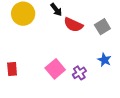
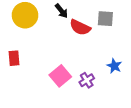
gray square: (102, 27) -> (105, 19), moved, turned 35
red rectangle: (12, 69) -> (14, 58), moved

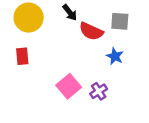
red rectangle: (14, 58) -> (22, 56), moved
blue star: (114, 66) -> (115, 56), moved

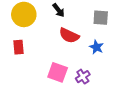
red semicircle: (91, 31) -> (69, 36), moved
pink square: (69, 86) -> (58, 72), turned -30

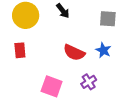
red semicircle: (69, 36) -> (74, 53), moved
pink square: (58, 72) -> (52, 86), moved

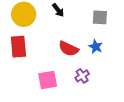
red rectangle: (20, 50) -> (18, 47), size x1.5
pink square: (52, 86) -> (48, 80), turned -30

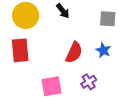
red semicircle: (69, 49) -> (74, 53), turned -90

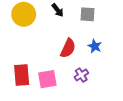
gray square: (108, 19) -> (88, 14), moved
red rectangle: (20, 50) -> (22, 75), moved

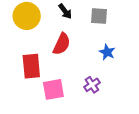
red semicircle: (68, 48) -> (62, 44), moved
red rectangle: (22, 75) -> (31, 66), moved

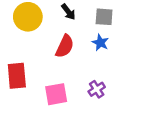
blue star: (107, 52) -> (100, 43), moved
red rectangle: (31, 66) -> (17, 76), moved

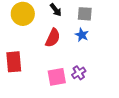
pink square: (56, 94) -> (57, 77), moved

